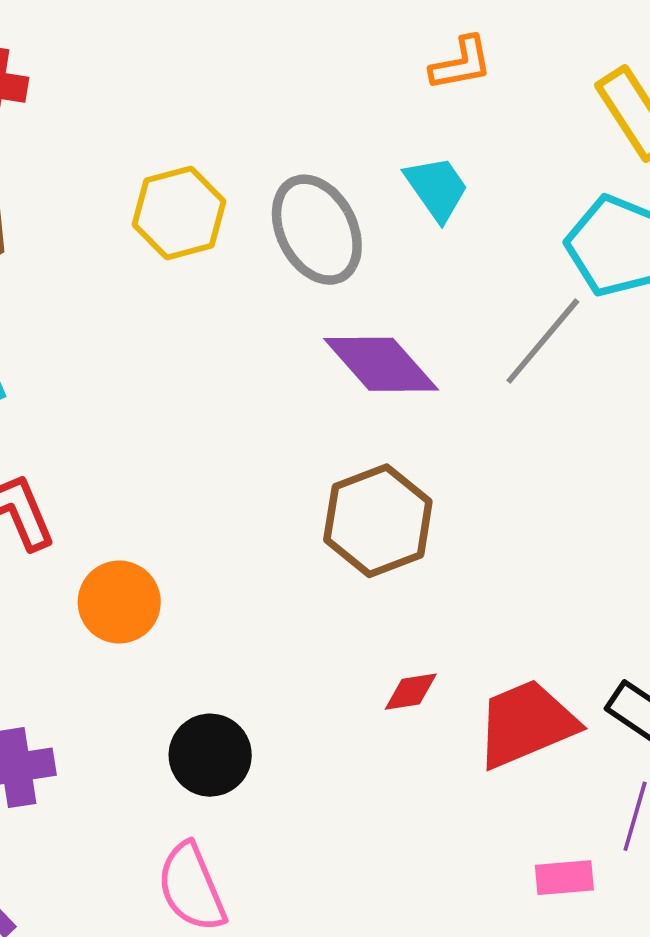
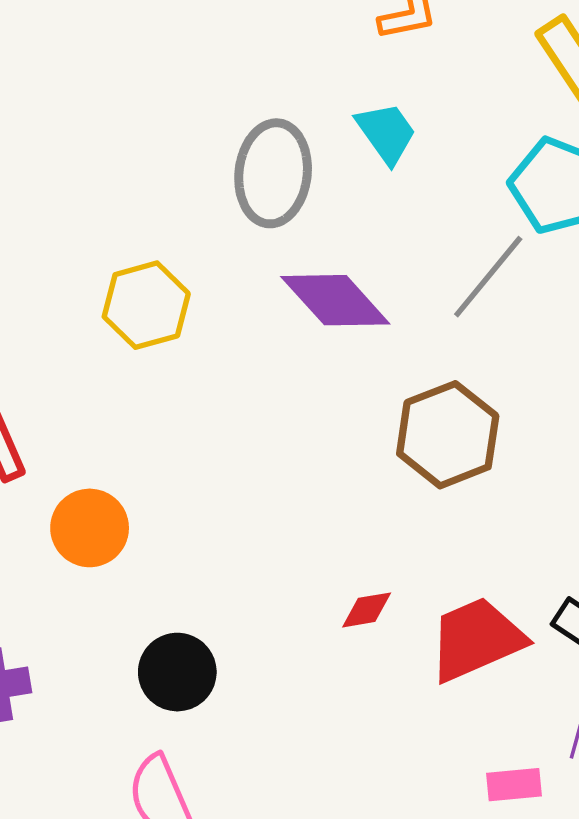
yellow hexagon: (179, 213) -> (146, 305), moved
gray ellipse: (317, 230) -> (273, 173), turned 34
brown hexagon: (378, 521) -> (448, 435), moved

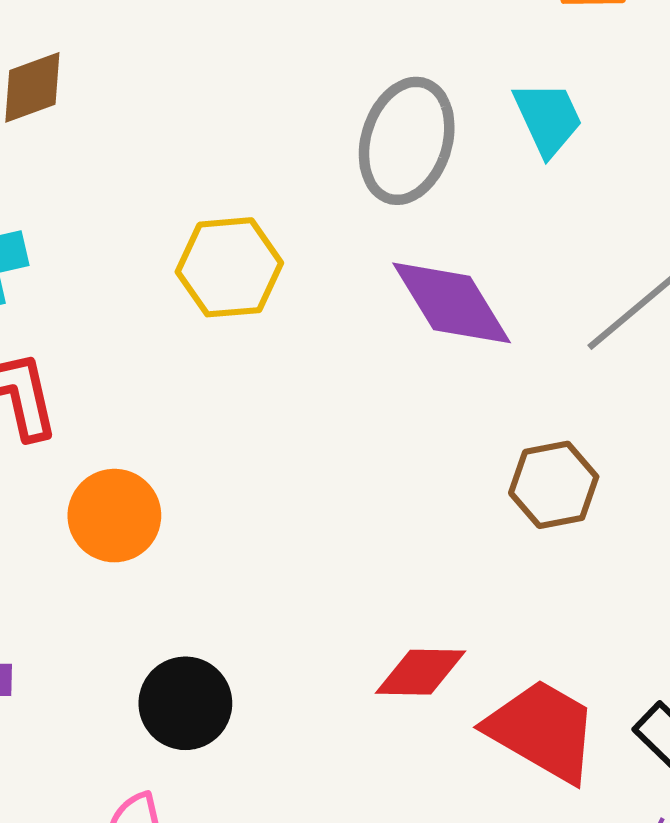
brown hexagon: (448, 435) -> (554, 485), size x0.7
red diamond: (367, 610) -> (420, 672), size x1.4
red trapezoid: (476, 639) -> (542, 730), turned 43

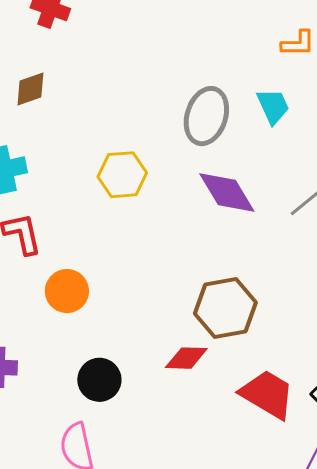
brown hexagon: (554, 485) -> (225, 308), moved, size x1.5
red diamond: (420, 672) -> (186, 358), moved

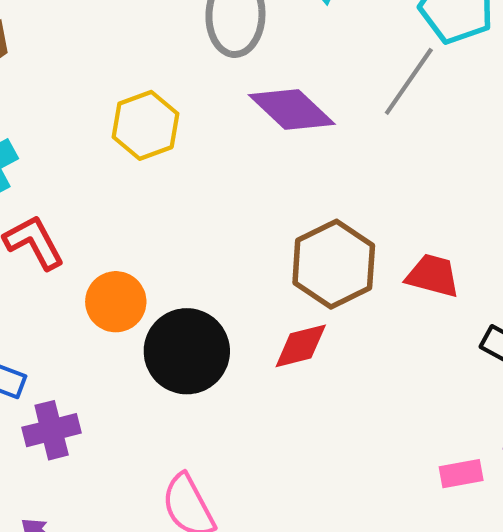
black circle: (99, 380) -> (187, 351), moved, size x1.4
red trapezoid: (267, 394) -> (433, 276), moved, size x0.7

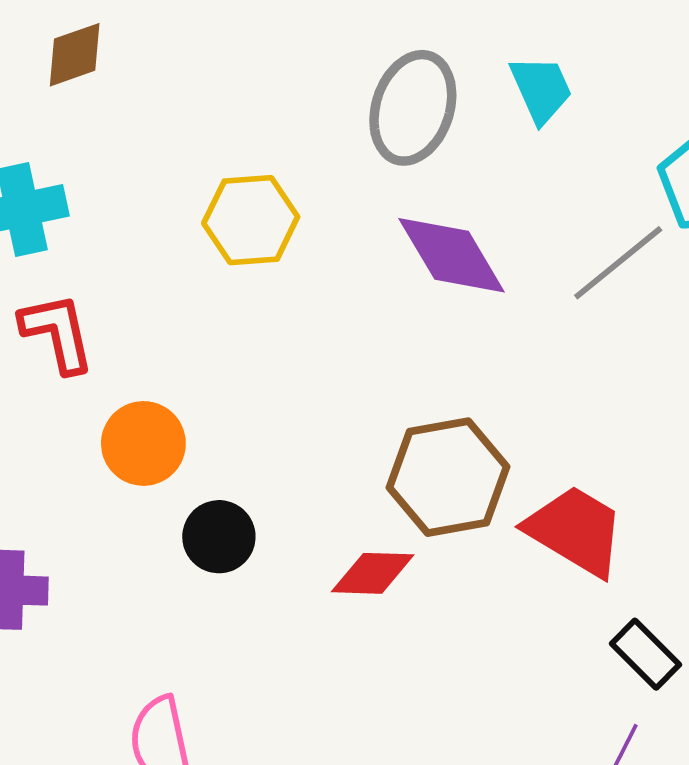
red trapezoid: (433, 276) -> (575, 531), size x1.4
black circle: (187, 351) -> (219, 537), size x0.6

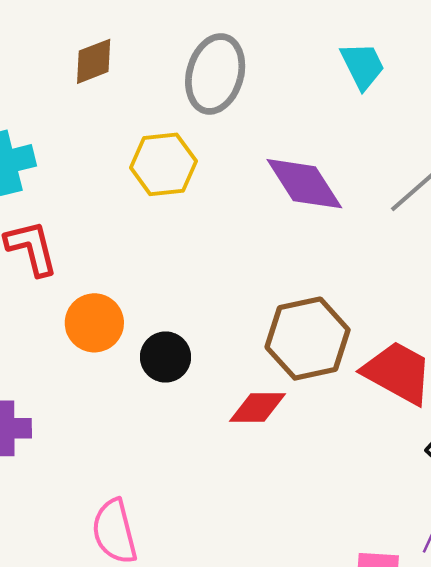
brown diamond: (75, 55) -> (94, 61), moved
gray ellipse: (413, 108) -> (215, 74), moved
black circle: (219, 537) -> (166, 357), moved

